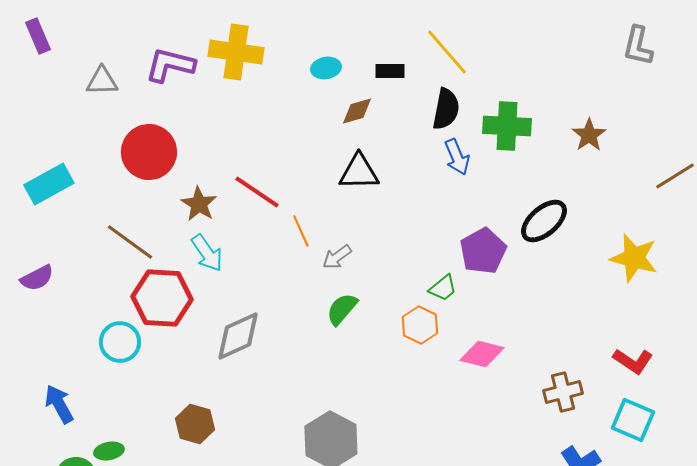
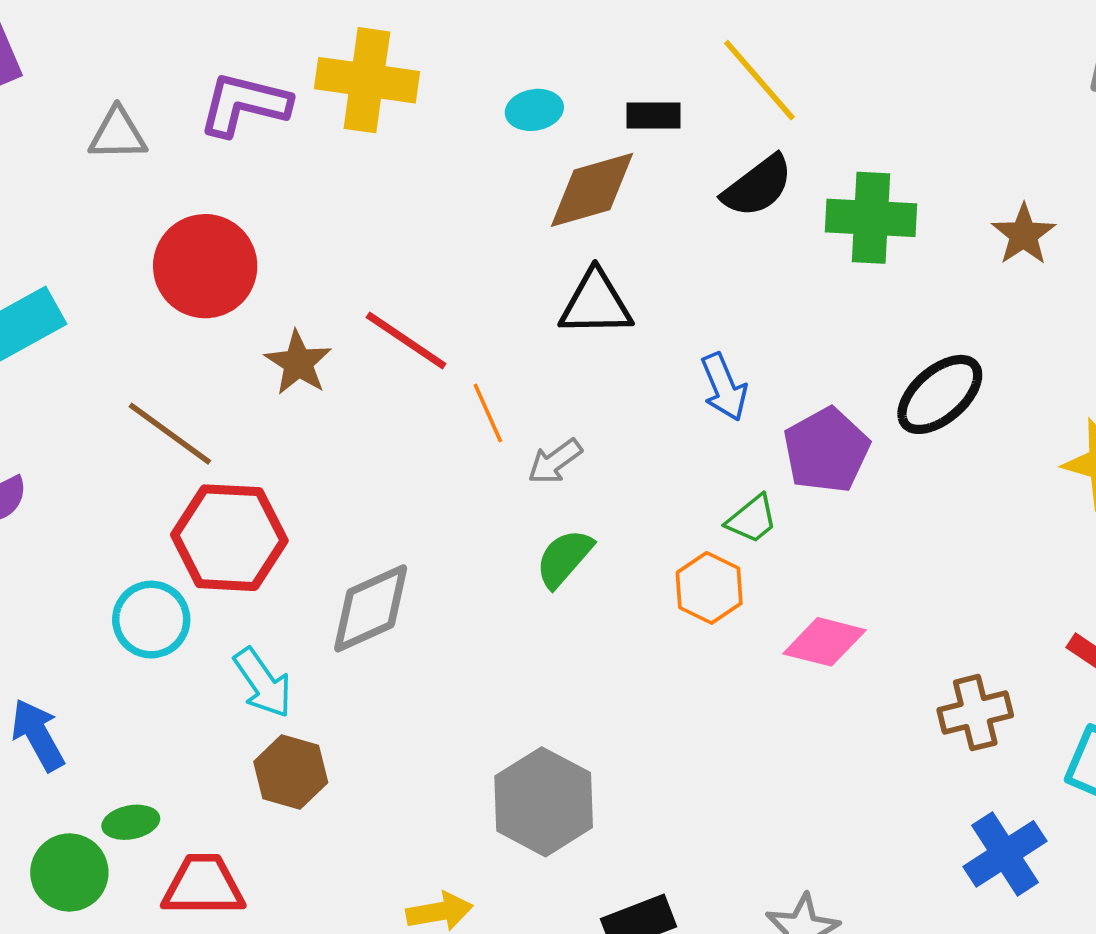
black semicircle: (446, 109) -> (758, 186), turned 42
brown diamond: (357, 111) -> (592, 190), size x1.6
blue arrow: (457, 157) -> (724, 387), moved
cyan arrow: (207, 253) -> (263, 683), moved

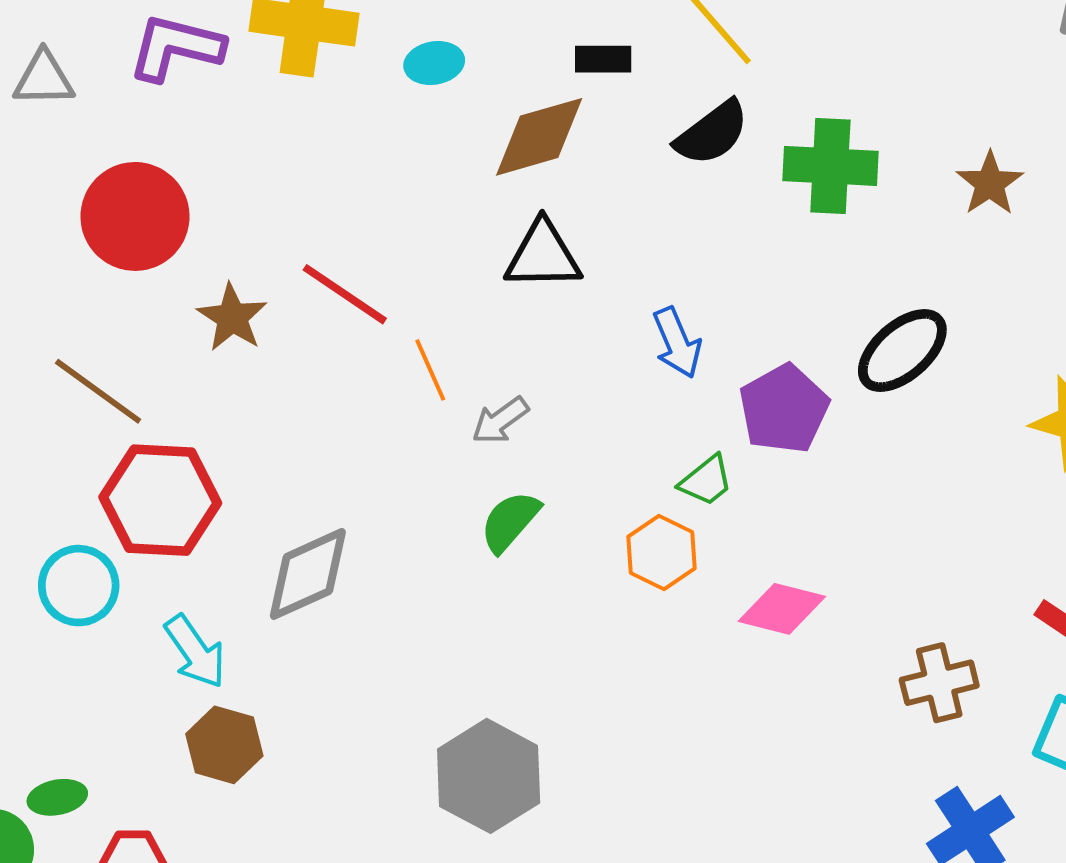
cyan ellipse: (534, 110) -> (434, 63), moved

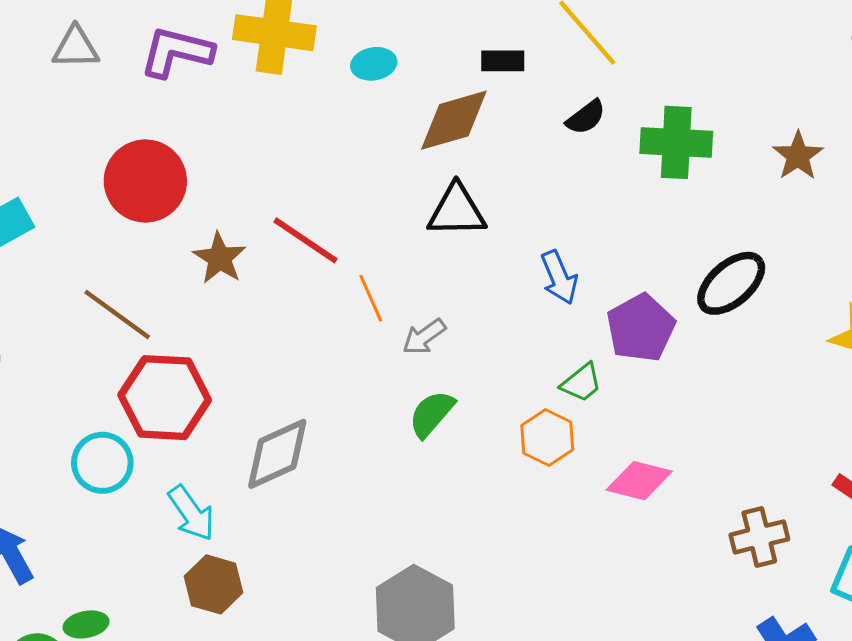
gray triangle: (44, 79) -> (76, 48), moved
black semicircle: (712, 133) -> (586, 117), size x0.7

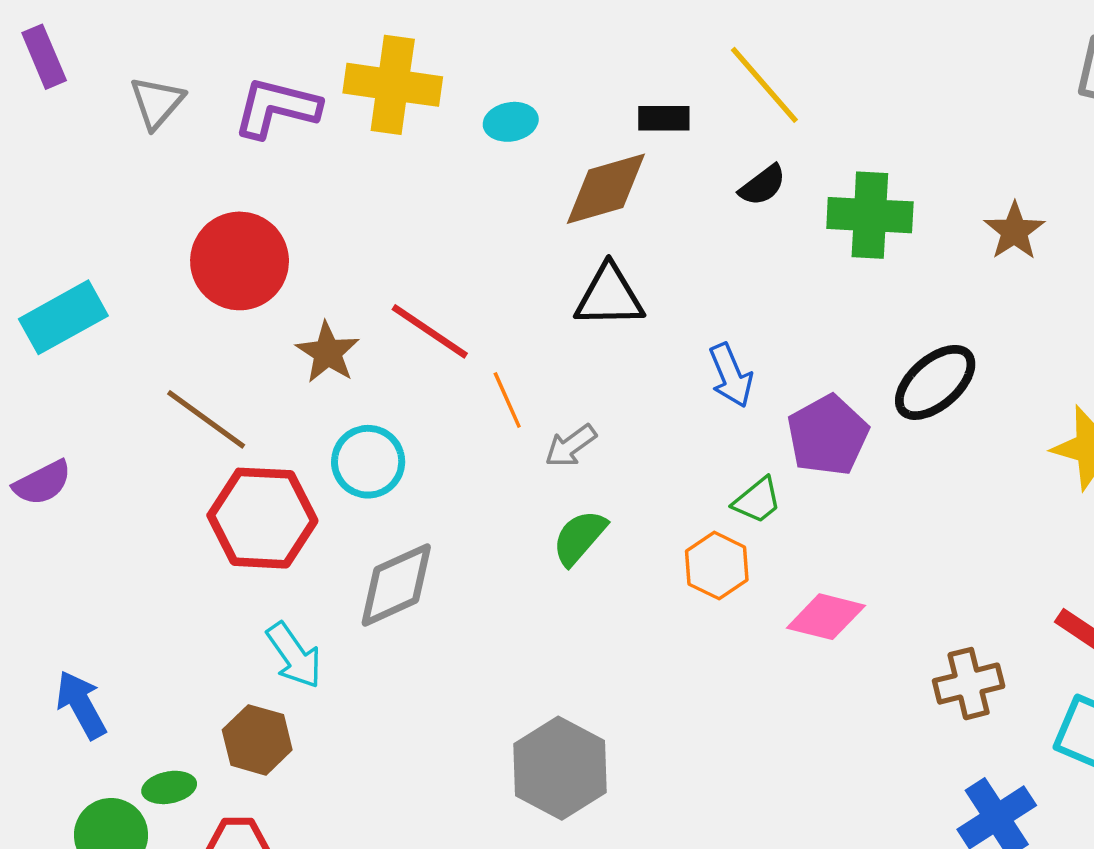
gray triangle: (76, 48) -> (157, 102), turned -48
cyan circle: (102, 463) -> (368, 462), moved
brown hexagon: (214, 584) -> (257, 740), moved

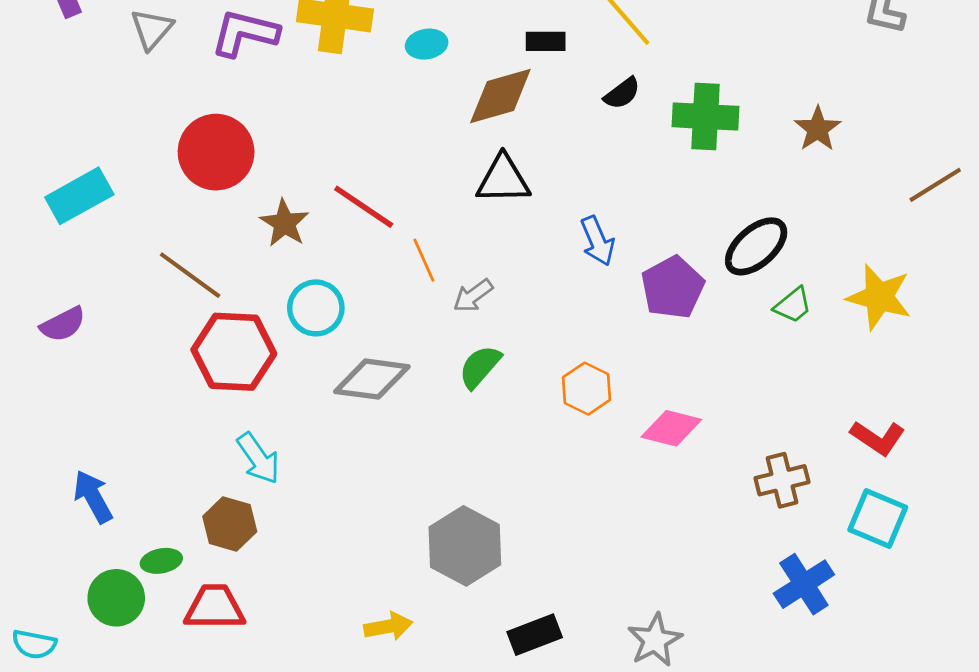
green trapezoid: (757, 500) -> (793, 305), moved
gray diamond: (396, 585) -> (372, 379), moved, turned 32

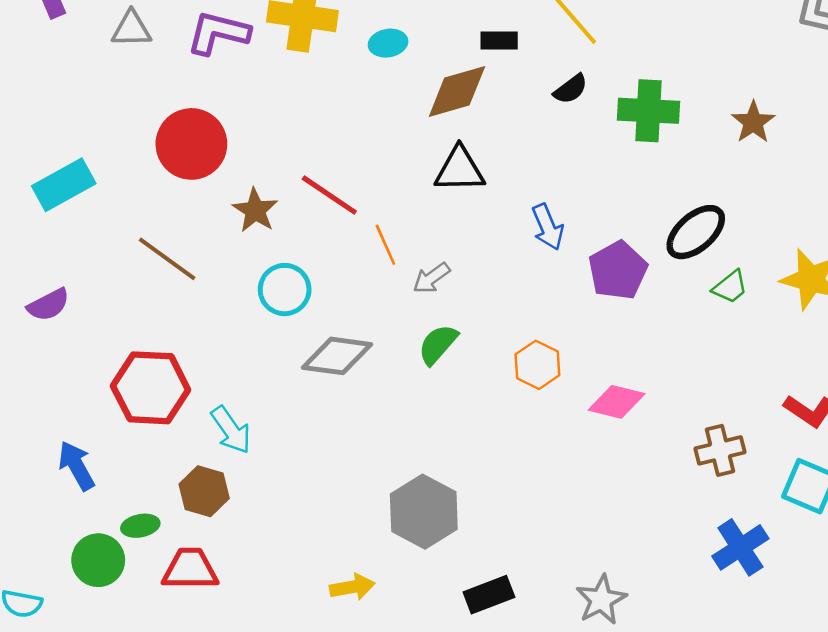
gray triangle: (152, 29) -> (131, 29), turned 48
red hexagon: (234, 352) -> (151, 388), moved

